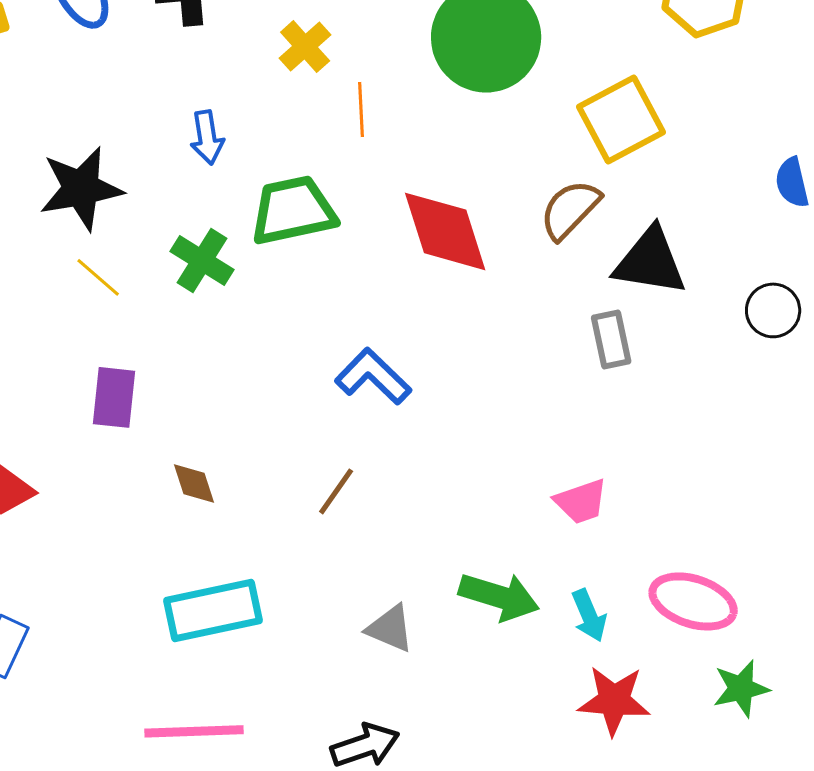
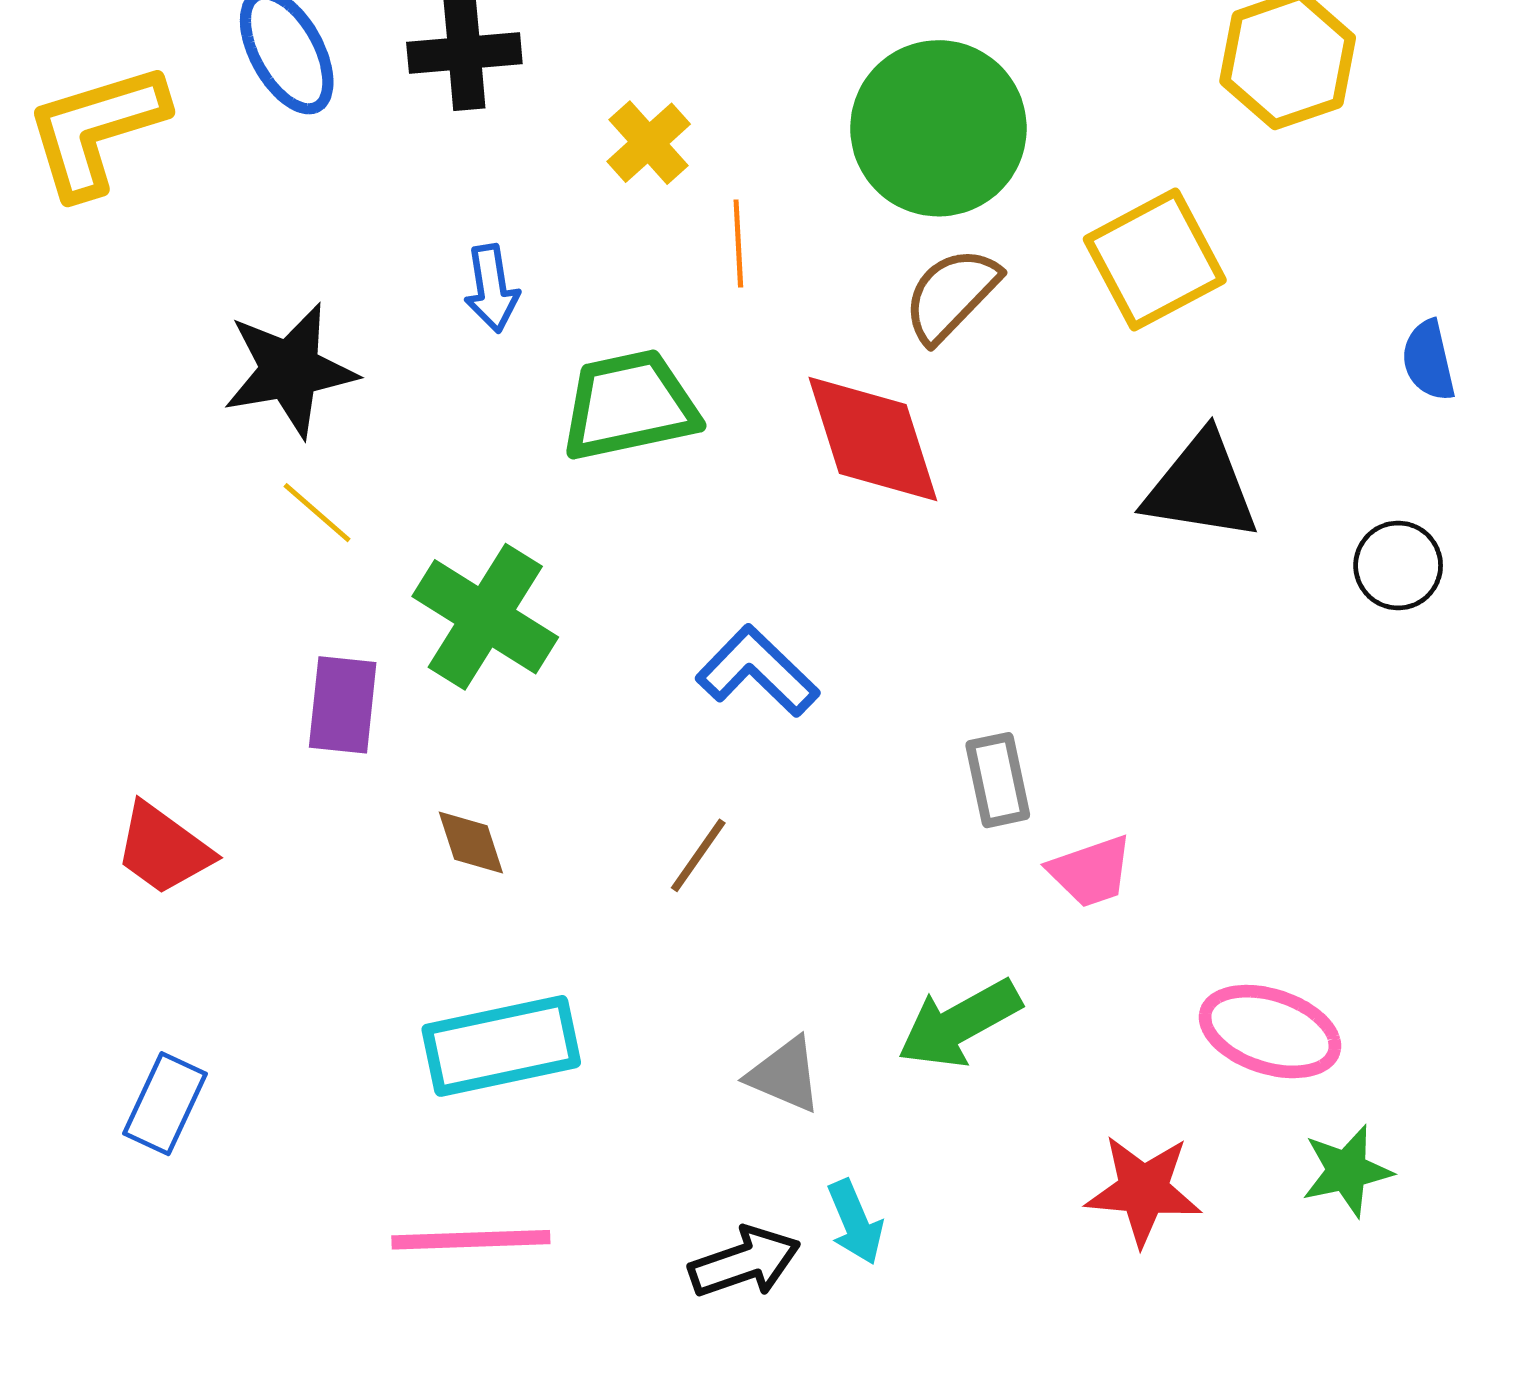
brown semicircle: (570, 209) -> (951, 295), moved
green cross: (202, 260) -> (485, 617), moved, size x1.4
gray rectangle: (611, 339) -> (998, 780), moved
green arrow: (499, 596) -> (959, 1024), turned 134
cyan arrow: (589, 615) -> (855, 1222), moved

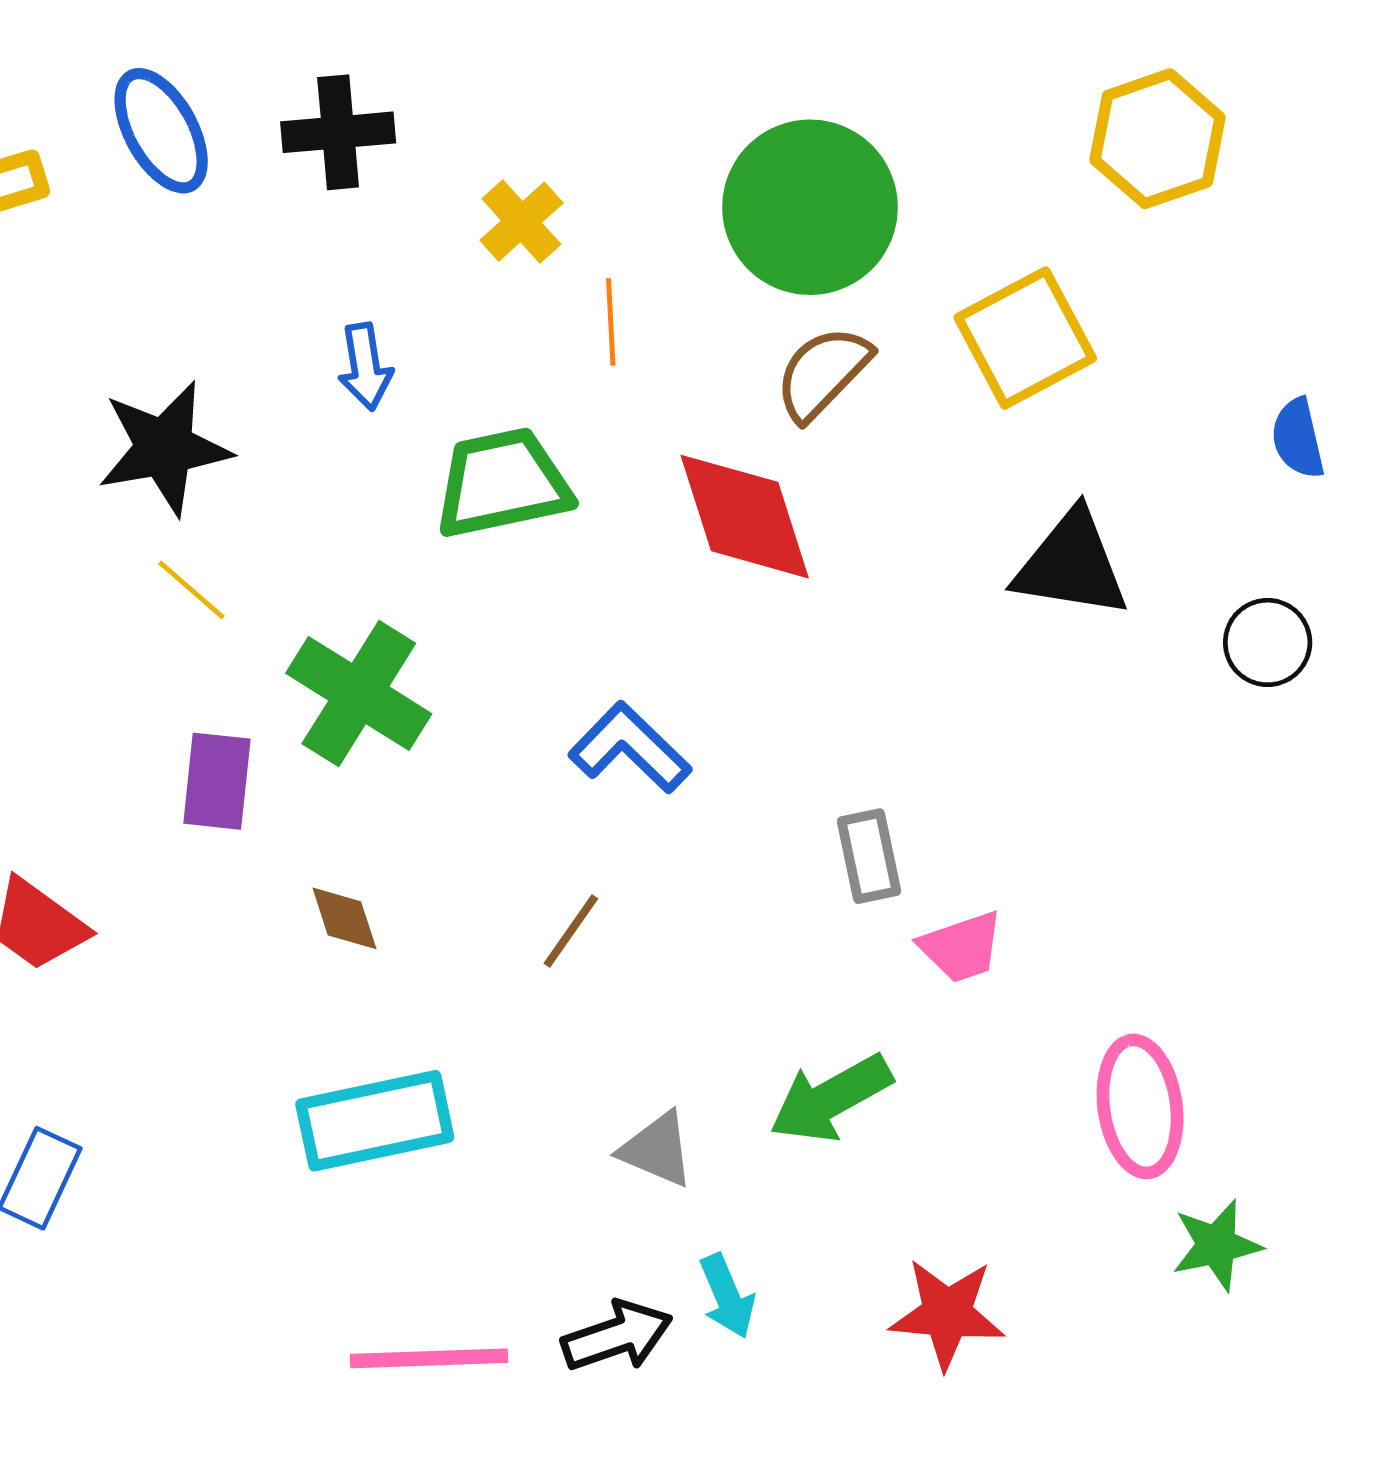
pink ellipse: (1270, 1032) -> (1140, 1106), turned 64
red star: (1143, 1190) -> (947, 1314), moved
pink line: (471, 1240) -> (429, 1358), moved

